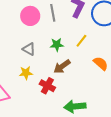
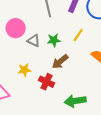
pink circle: (30, 16) -> (16, 28), moved
gray triangle: (29, 49) -> (34, 41), moved

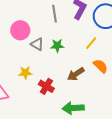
yellow line: (78, 35) -> (91, 43), moved
brown arrow: (60, 62) -> (76, 74), moved

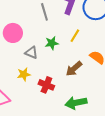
yellow line: (91, 43) -> (75, 36), moved
gray triangle: (37, 44) -> (31, 53), moved

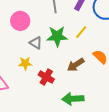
green star: (52, 43) -> (57, 36), size x1.5

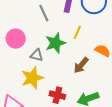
yellow star: (25, 63) -> (32, 78), size x1.6
red cross: (46, 77) -> (57, 95), moved

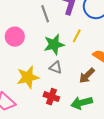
gray triangle: (37, 55) -> (56, 67), moved
brown arrow: (81, 65) -> (87, 76), moved

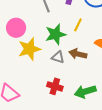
brown arrow: (87, 76) -> (78, 54), moved, turned 60
yellow star: (28, 77) -> (29, 49), moved

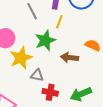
yellow line: (78, 25) -> (59, 22), moved
gray triangle: (58, 57) -> (37, 75), moved

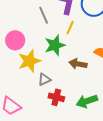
gray triangle: (37, 75) -> (44, 79), turned -40

